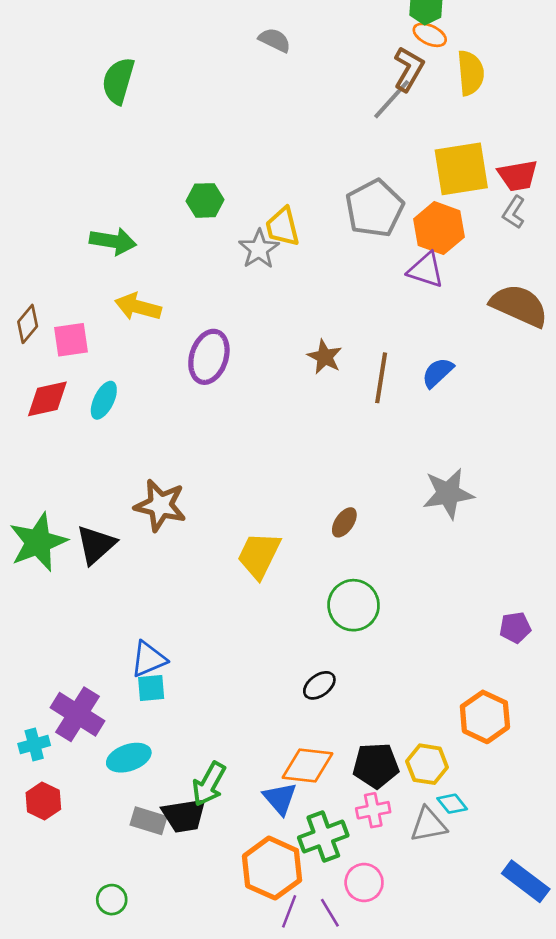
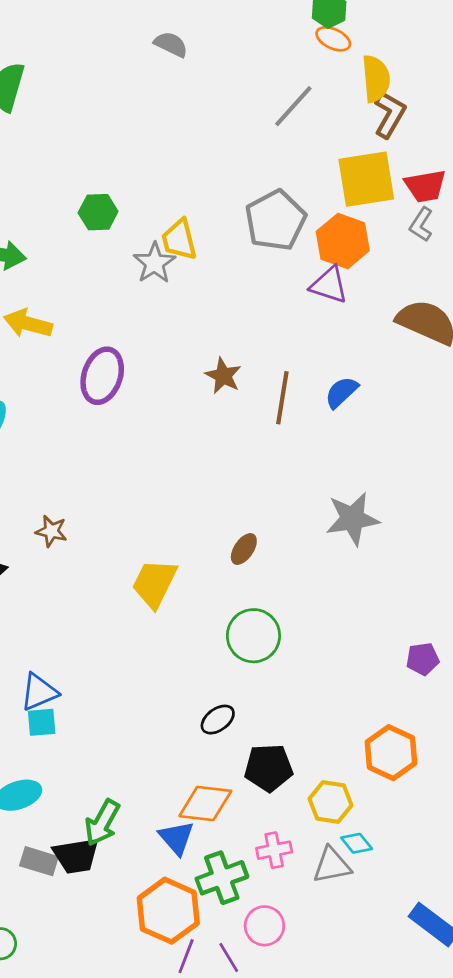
brown L-shape: (409, 69) -> (390, 114), moved
brown star: (160, 505) -> (51, 531), size x0.6
black pentagon: (376, 766) -> (269, 768), moved

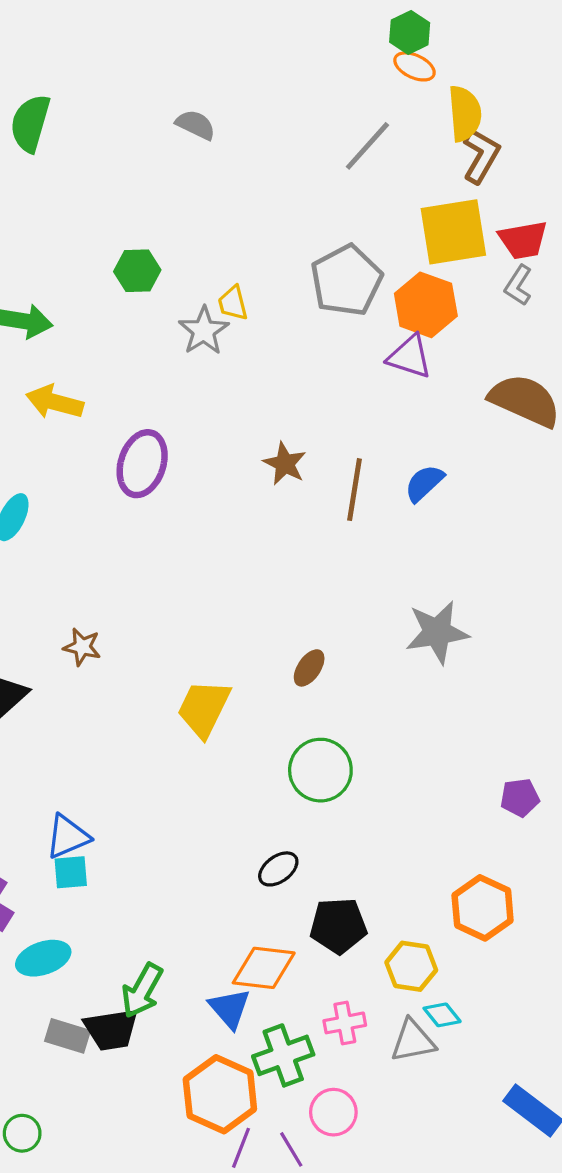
gray semicircle: (171, 44) -> (196, 125), moved
yellow trapezoid: (179, 240) -> (233, 303), size x0.7

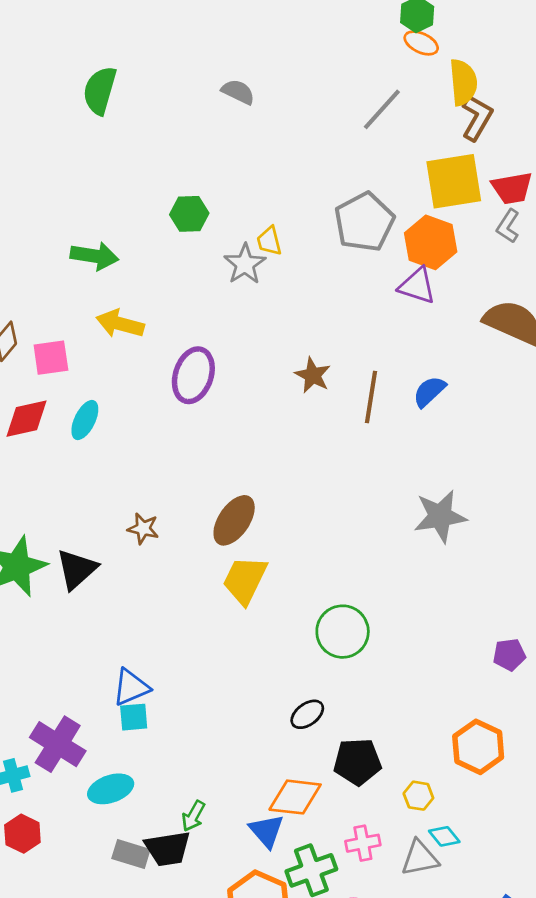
brown ellipse: (309, 668) -> (234, 520), moved, size x1.6
yellow hexagon: (411, 966) -> (418, 796), size x0.7
green arrow: (142, 991) -> (193, 816), size x0.7

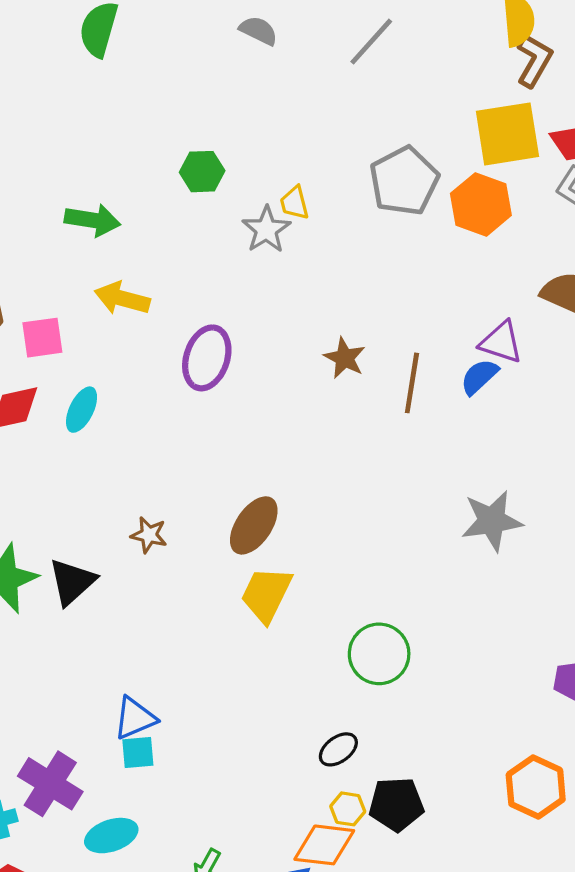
gray line: (382, 109) -> (371, 42), moved
purple triangle: (417, 286) -> (501, 342), moved
yellow hexagon: (418, 796) -> (348, 809), moved

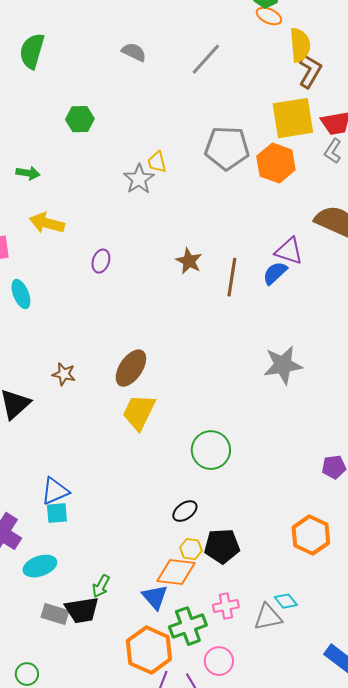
green hexagon: (202, 172) -> (80, 119), moved
gray pentagon: (404, 181) -> (227, 148), turned 30
green arrow: (92, 220) -> (28, 173), size x0.7
purple ellipse: (207, 358) -> (101, 261), size x0.6
cyan ellipse: (82, 410) -> (21, 294), turned -48

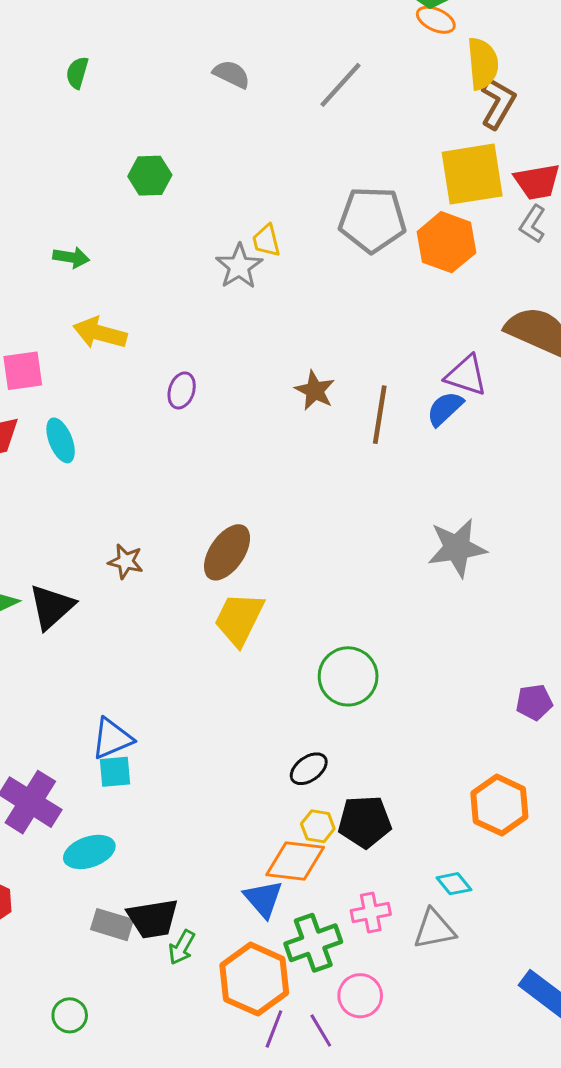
green semicircle: (32, 51) -> (77, 73), size x0.6
green arrow: (101, 586) -> (182, 947), moved
cyan diamond: (286, 601) -> (454, 884), moved

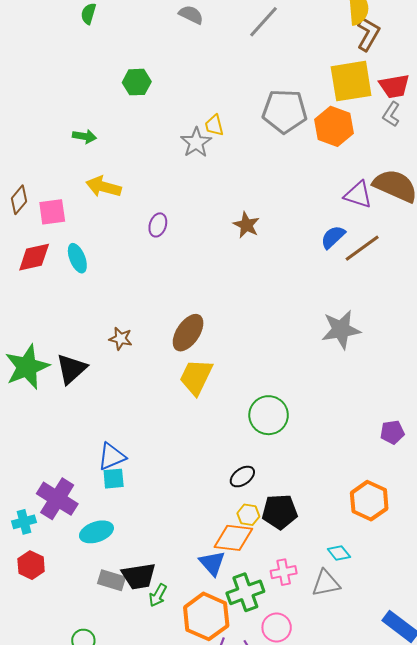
purple triangle: (466, 375) -> (358, 195), moved
brown line: (380, 415) -> (362, 248), moved, turned 45

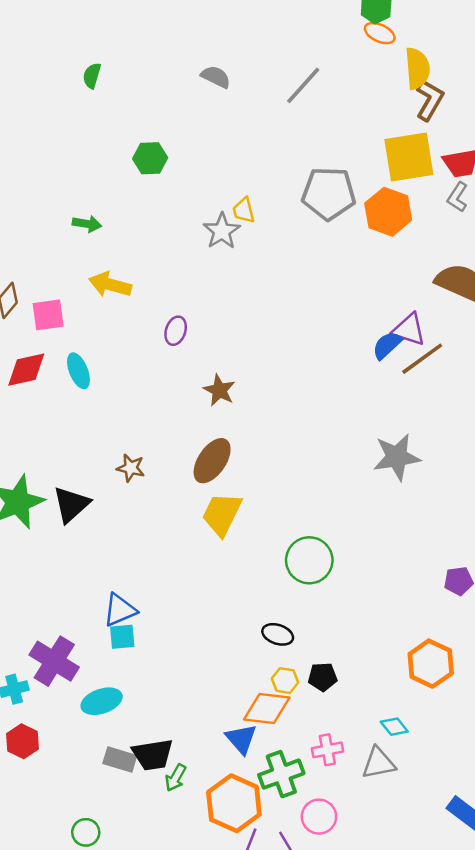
purple triangle: (358, 195) -> (409, 330), moved
brown star: (246, 225) -> (219, 390), moved
black ellipse: (242, 477) -> (278, 634), turned 55
black pentagon: (280, 512) -> (323, 677), size x0.7

